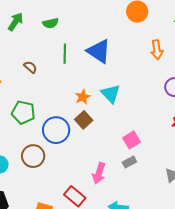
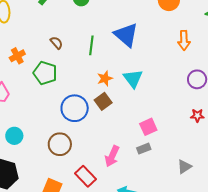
green line: (65, 54) -> (91, 45), moved
green pentagon: (23, 112) -> (45, 73), moved
brown circle: (33, 156) -> (60, 144), moved

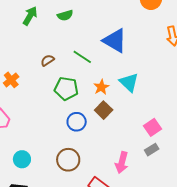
brown semicircle: (56, 43) -> (47, 60), turned -72
green line: (91, 45) -> (82, 57), turned -54
green pentagon: (45, 73) -> (66, 89), moved
blue circle: (75, 108) -> (77, 122), size x0.7

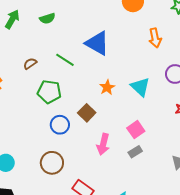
cyan triangle: (129, 82) -> (140, 87), moved
orange star: (101, 87) -> (107, 87), moved
pink arrow: (122, 163) -> (103, 144), moved

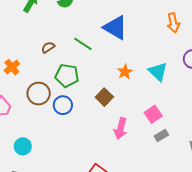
blue circle: (60, 125) -> (63, 105), moved
gray rectangle: (135, 152) -> (161, 136), moved
brown circle: (52, 163) -> (39, 94), moved

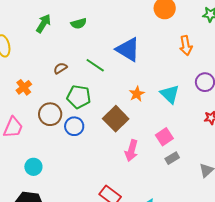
brown square: (104, 97) -> (116, 119), size x1.4

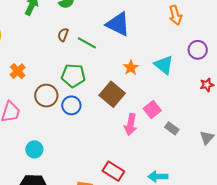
brown semicircle: (60, 68) -> (63, 35), moved, turned -32
pink square: (164, 137) -> (152, 110), moved
gray rectangle: (172, 158) -> (172, 128), turned 72

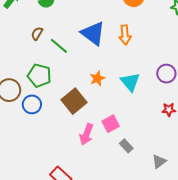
orange arrow: (175, 15) -> (125, 35), moved

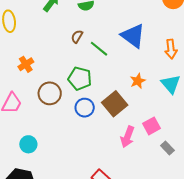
orange arrow: (125, 35) -> (171, 49), moved
blue circle: (32, 104) -> (85, 108), moved

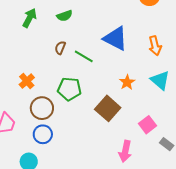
orange cross: (26, 64) -> (27, 81), moved
blue circle: (85, 108) -> (43, 134), moved
pink arrow: (127, 137) -> (125, 151), moved

